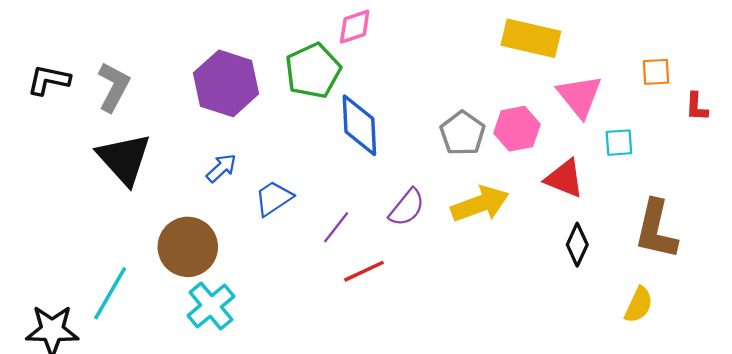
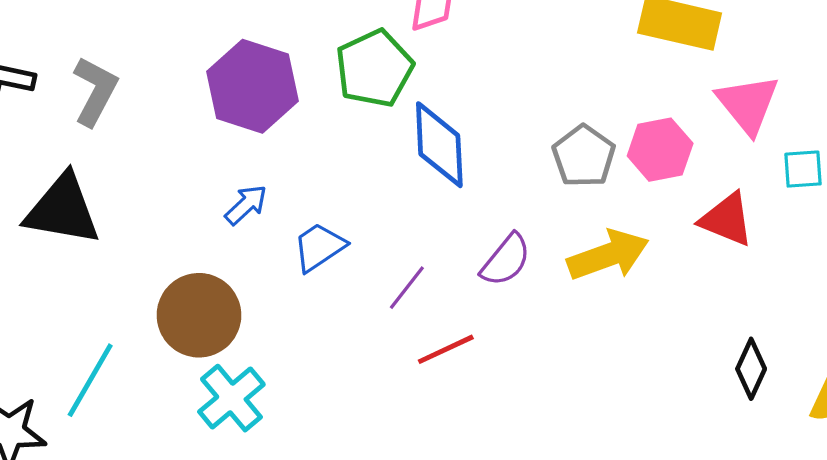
black triangle: (124, 159) -> (63, 210), moved, turned -38
black diamond: (577, 245) -> (751, 369), moved

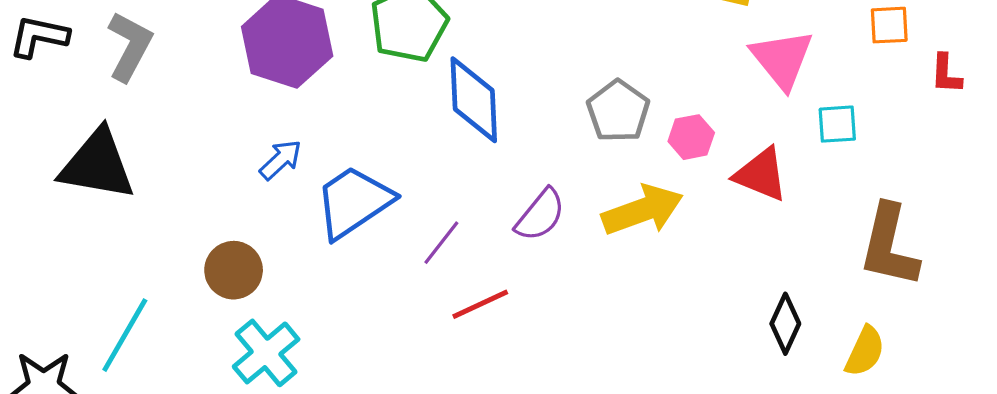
pink hexagon: (660, 150) -> (691, 137), moved, size x0.7
blue trapezoid: (319, 247) -> (354, 202), size x1.5
brown circle: (199, 315) -> (234, 270), size x0.7

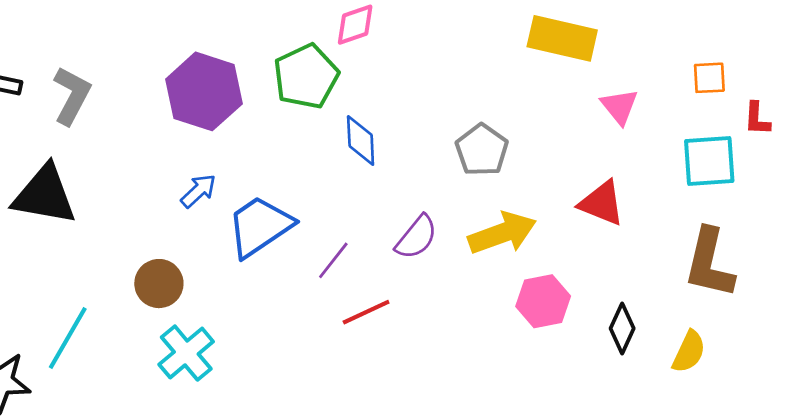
pink triangle: (782, 59) -> (619, 106), size x0.7
blue diamond: (474, 100) -> (361, 140), size x0.7
cyan square: (837, 124) -> (709, 161), moved, size x1.6
pink hexagon: (691, 137) -> (543, 301), moved, size x1.4

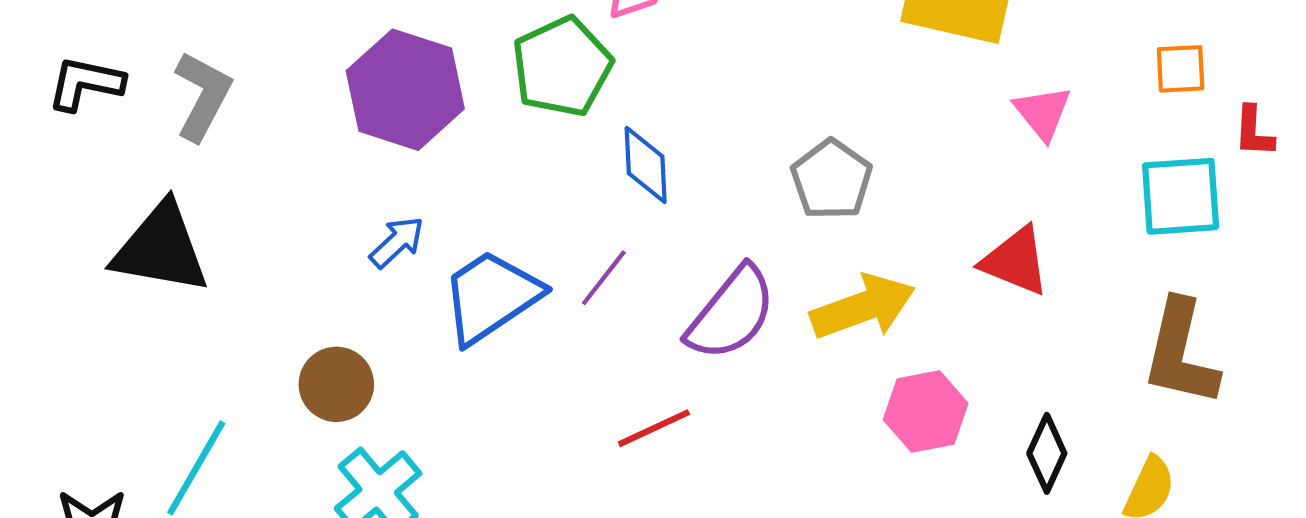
purple semicircle: (416, 237) -> (731, 313), size x1.4
purple line: (333, 260) -> (604, 278), moved

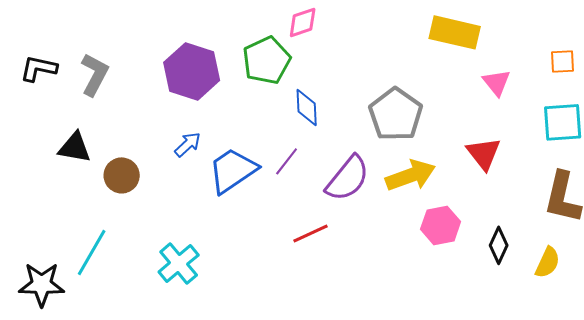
gray pentagon: (832, 180) -> (396, 114), size x1.4
black triangle: (161, 249) -> (75, 147), size x0.7
red triangle: (1015, 261) -> (484, 153), turned 30
brown circle: (336, 384) -> (122, 175), moved

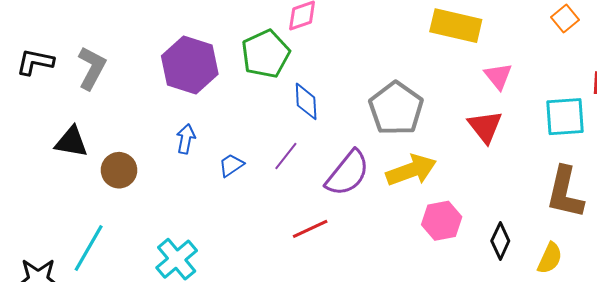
orange square: (563, 61) -> (565, 18), moved, turned -36
blue arrow: (188, 144) -> (186, 139), turned -36
red triangle: (484, 153) -> (485, 127), moved
blue trapezoid: (233, 170) -> (231, 165), size x0.5

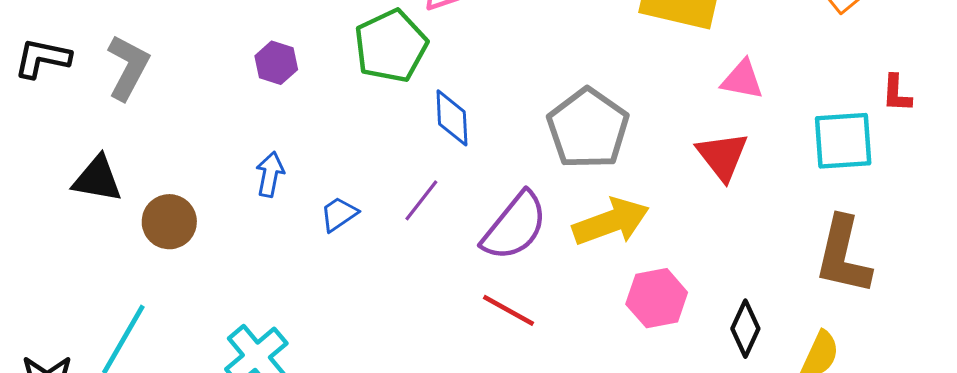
purple hexagon: (190, 65) -> (276, 63), size x0.5
pink triangle: (498, 76) -> (742, 80), turned -40
red line: (310, 229) -> (508, 310), moved, turned 54

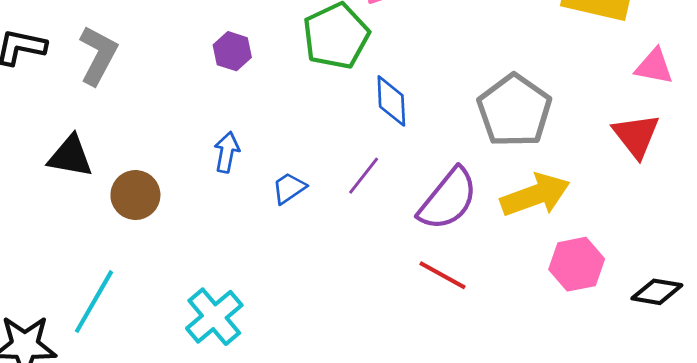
black diamond: (745, 329) -> (657, 292), turned 75

